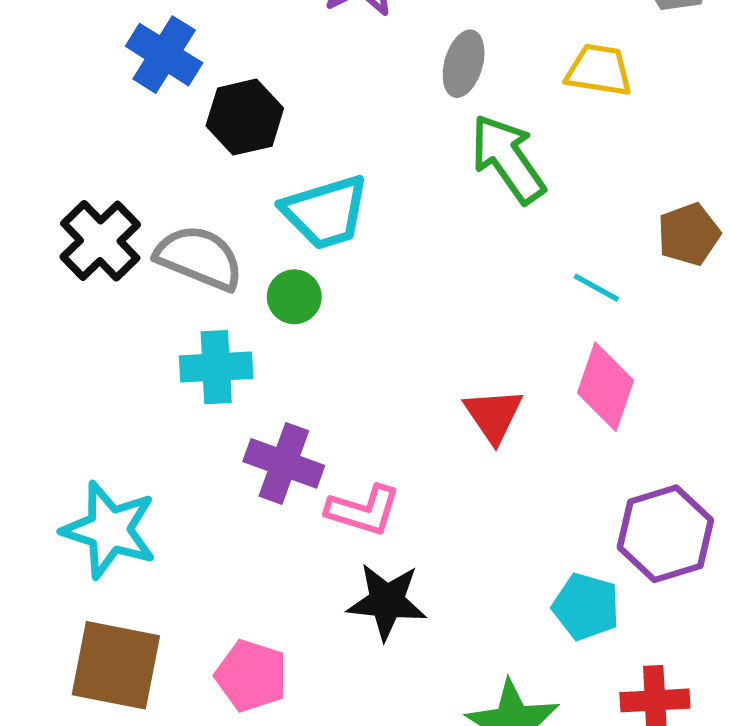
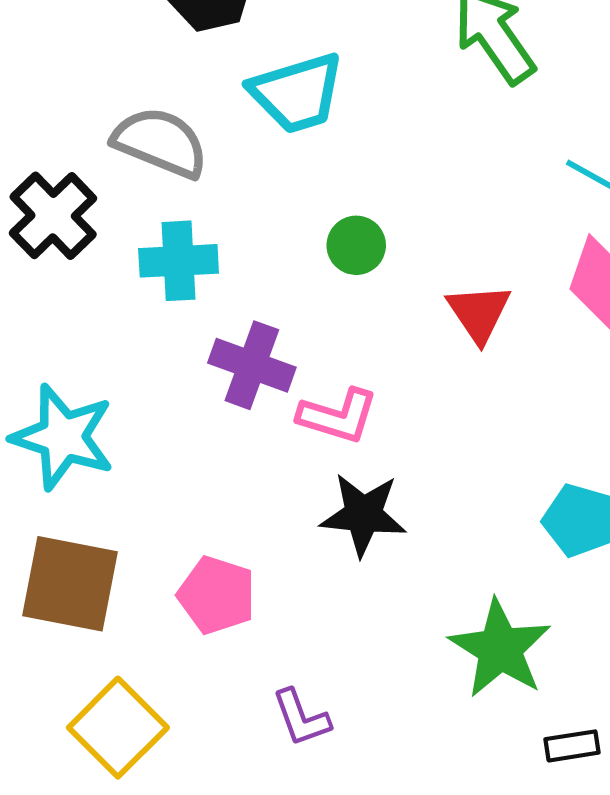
black cross: (100, 241) -> (53, 216), moved
green circle: (294, 297) -> (356, 245), moved

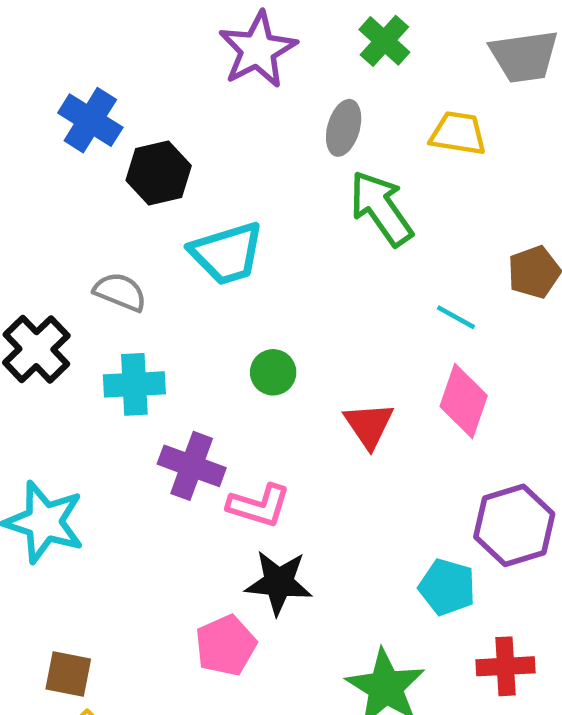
gray semicircle: (160, 142) -> (120, 292), size x0.7
brown square: (70, 584) -> (68, 674), moved, size x0.6
pink pentagon: (217, 595) -> (226, 645), moved, turned 30

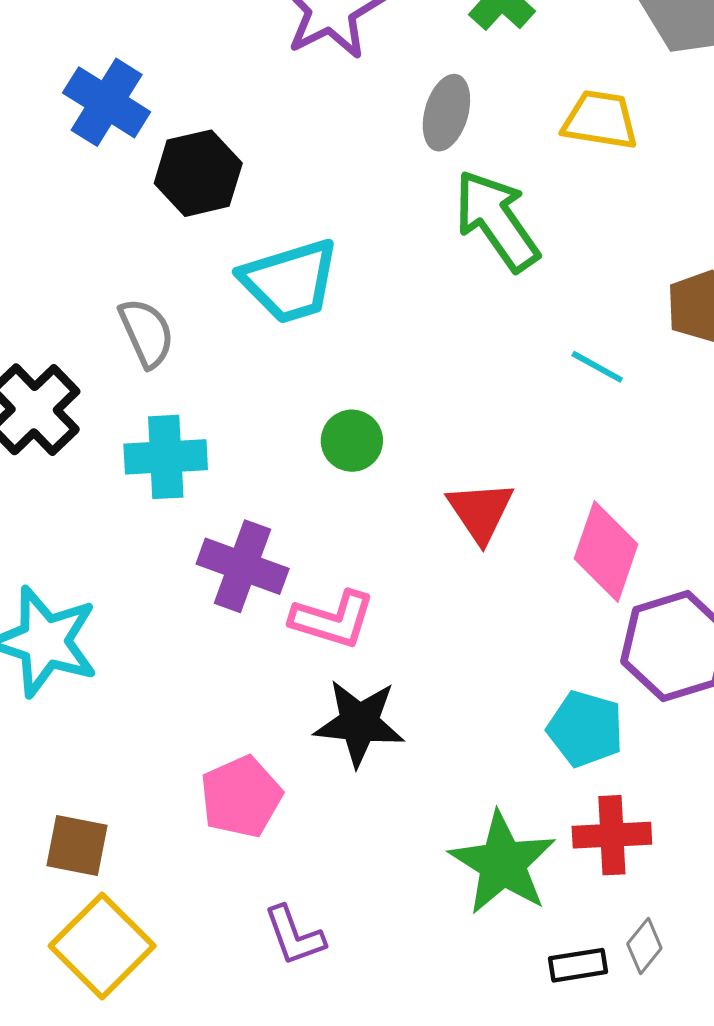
gray semicircle: (120, 292) -> (147, 333), turned 44
pink diamond: (464, 401) -> (606, 551), moved
pink pentagon: (226, 645) -> (241, 797), moved
red cross: (505, 666) -> (612, 835), moved

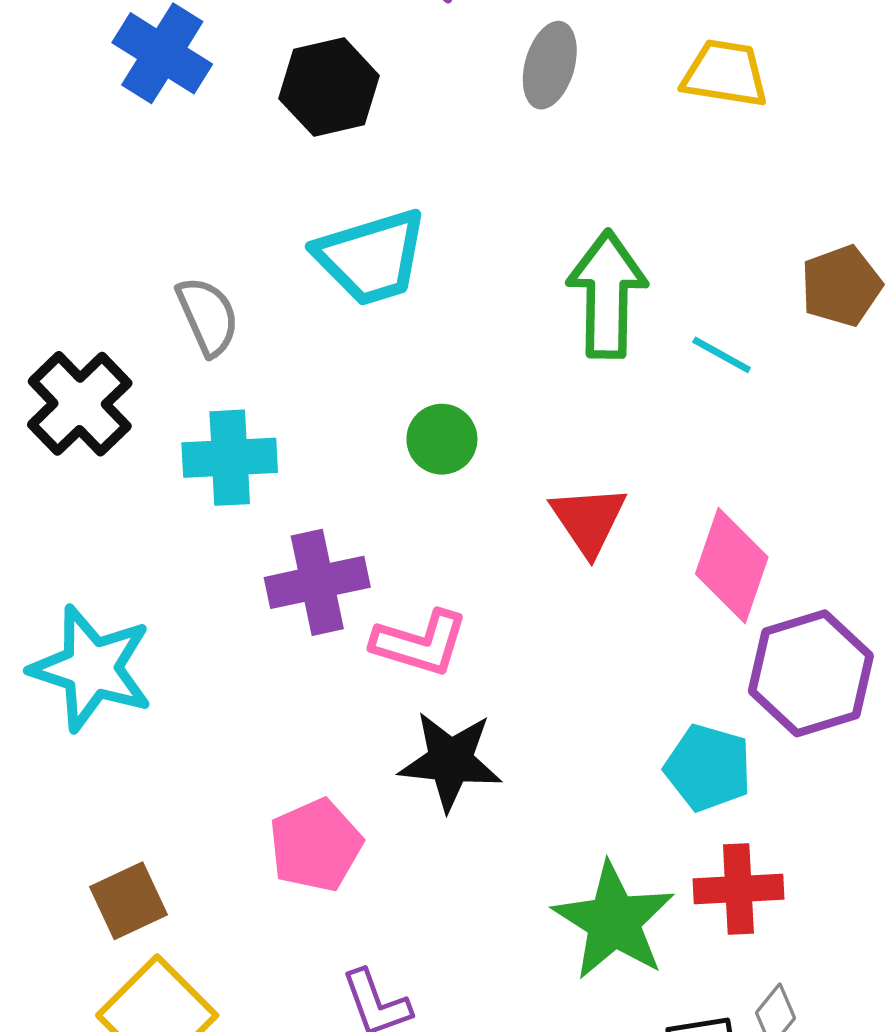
black hexagon: (198, 173) -> (329, 87), moved
green arrow: (497, 220) -> (607, 294), moved, turned 36
purple cross: (243, 566) -> (317, 582), turned -32
brown square: (77, 846) -> (129, 901), turned -36

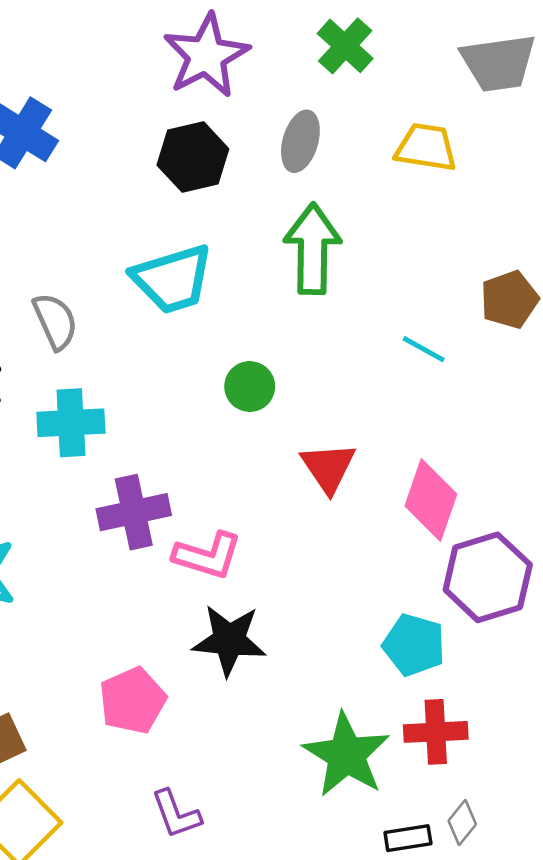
black hexagon: (329, 87) -> (193, 157), moved
green arrow: (607, 294) -> (313, 249), moved
green circle: (442, 439) -> (250, 386), moved

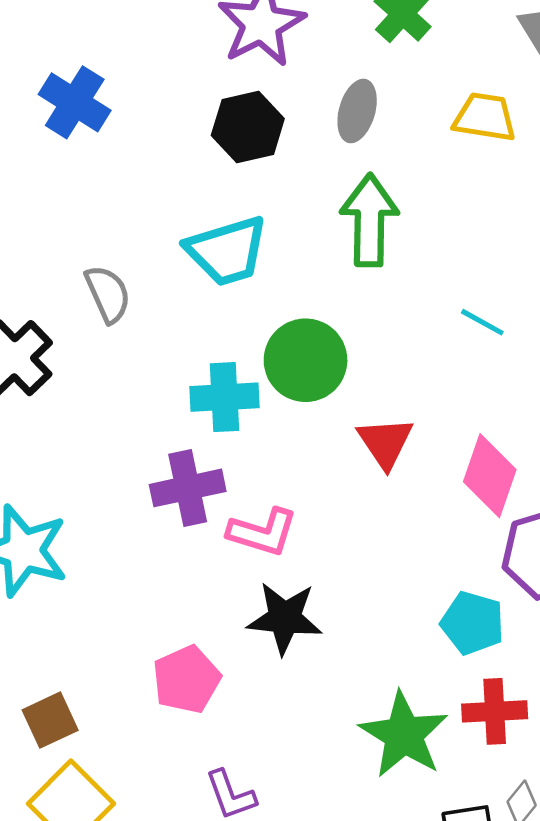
green circle: (250, 386) -> (306, 360), size x1.6
cyan cross: (71, 423) -> (224, 397), moved

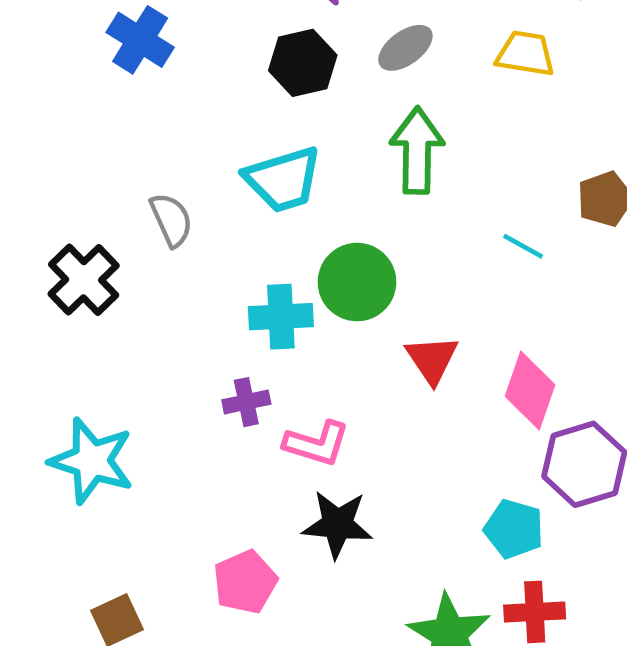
gray ellipse: (357, 111) -> (405, 48), turned 38
purple cross: (188, 488) -> (246, 402), size x0.7

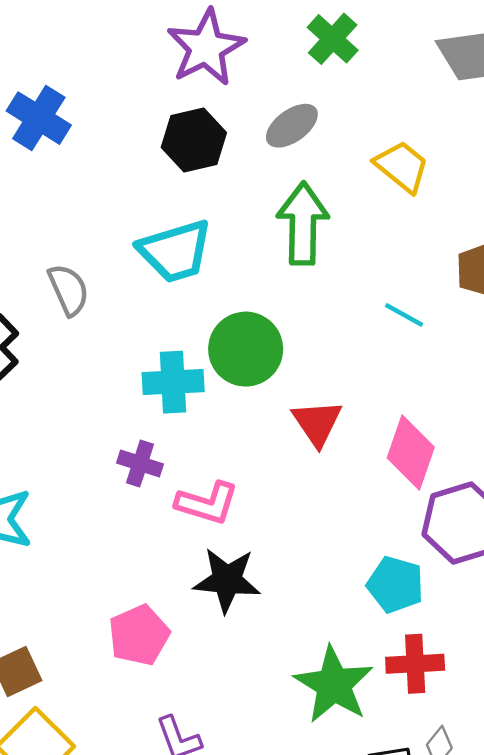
yellow trapezoid: (525, 54) -> (402, 166), moved, turned 30
purple cross: (246, 402) -> (140, 463), turned 30

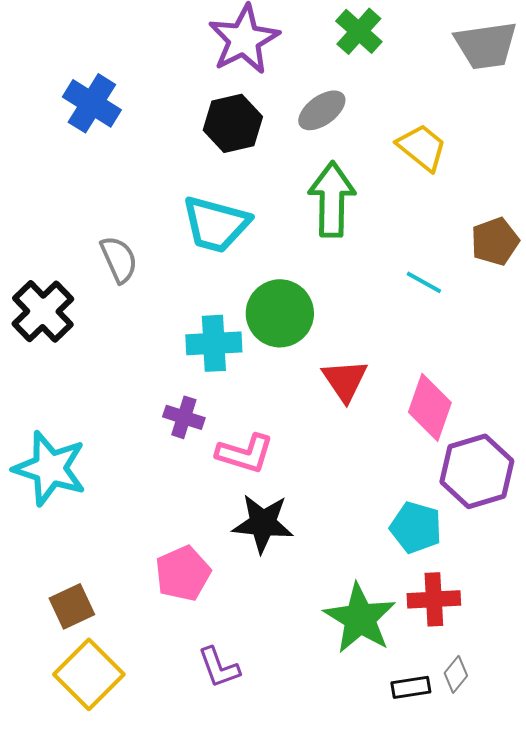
cyan trapezoid: (175, 251) -> (216, 224), turned 32

